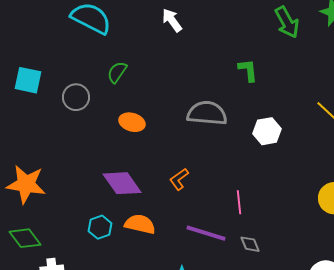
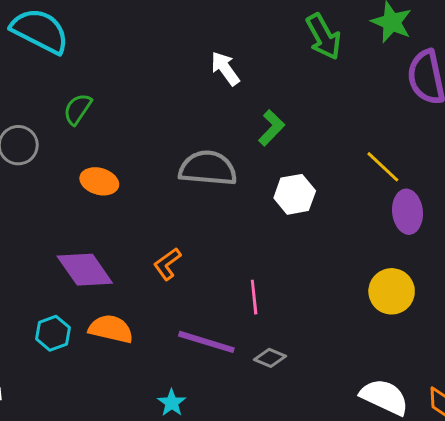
white arrow: (172, 20) -> (225, 68), moved
green L-shape: (248, 70) -> (271, 128), moved, turned 50
gray diamond: (250, 244) -> (270, 358), turned -45

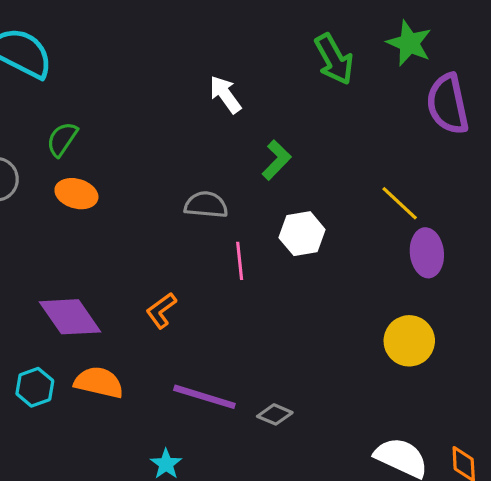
gray semicircle: (208, 168) -> (206, 205), size x0.7
orange ellipse: (99, 181) -> (76, 194), moved
pink line: (254, 297) -> (240, 261), moved

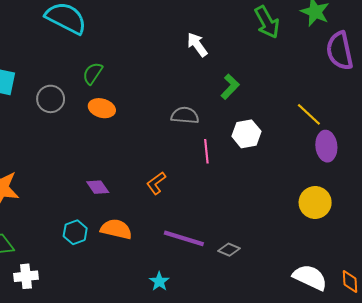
purple diamond: (70, 317) -> (98, 187), size x0.6

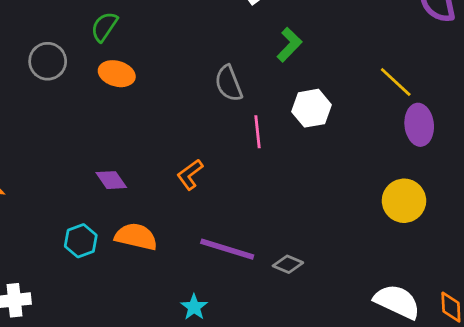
gray semicircle: (185, 115) -> (229, 83), turned -116

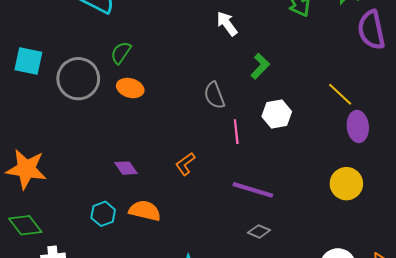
gray circle: (48, 61) -> (78, 79), size x1.5
purple line: (227, 249) -> (253, 190), moved

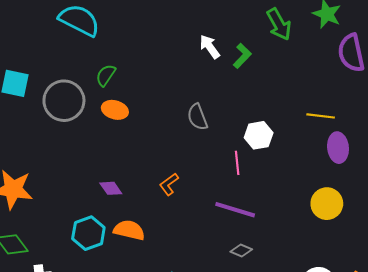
green L-shape: (260, 66) -> (242, 56), moved
yellow line: (340, 94) -> (321, 116), turned -36
pink line: (236, 132) -> (237, 163), moved
cyan hexagon: (103, 214) -> (88, 233), size x1.4

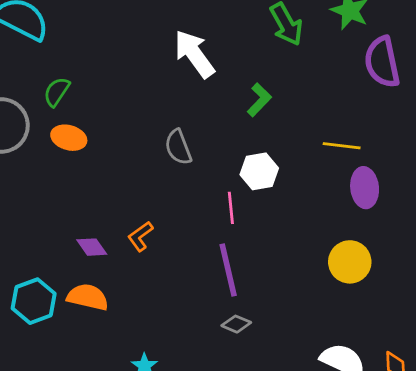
white arrow: (210, 47) -> (194, 54), size x1.5
green L-shape: (242, 56) -> (259, 100), moved
purple diamond: (111, 188) -> (92, 247), moved
purple line: (235, 210) -> (228, 270), turned 60

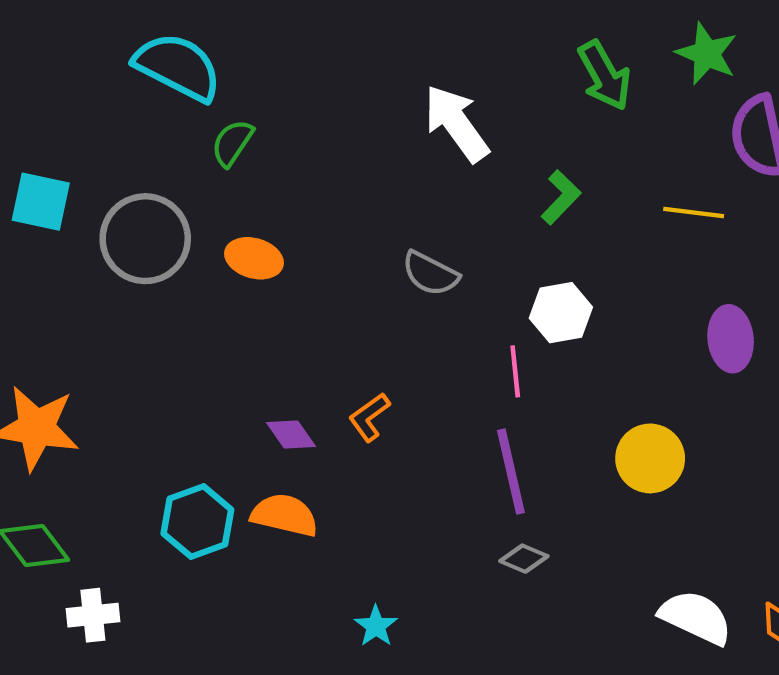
green semicircle: (57, 92) -> (232, 143), moved
yellow line: (342, 146) -> (694, 213), moved
gray semicircle: (178, 147) -> (430, 273), turned -42
yellow circle: (350, 262) -> (650, 458), moved

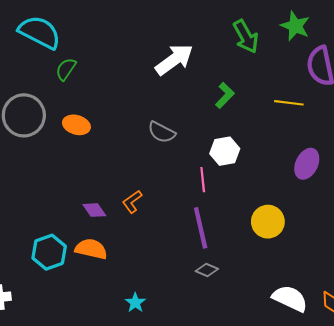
white arrow: (456, 123) -> (174, 60), turned 90
purple ellipse: (731, 339) -> (307, 164), turned 32

